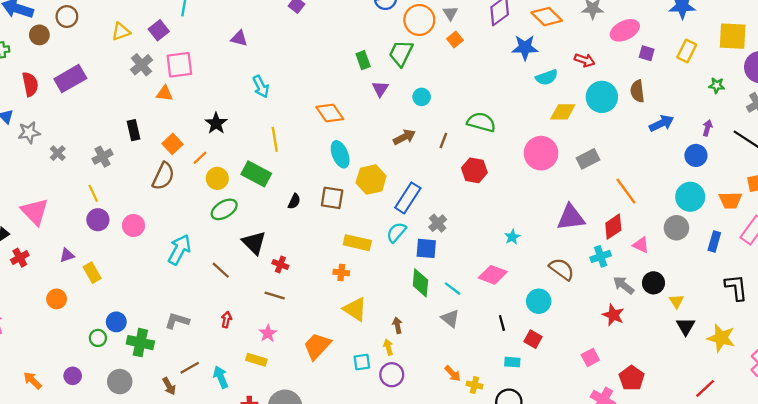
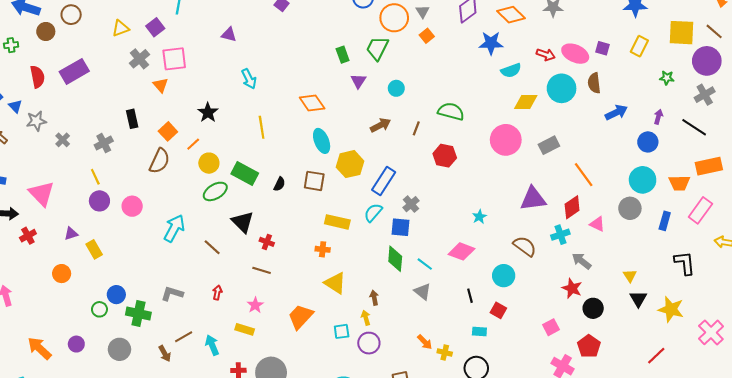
pink ellipse: (625, 30) -> (575, 54), moved, turned 50
orange triangle: (164, 93) -> (161, 85), turned 42
green rectangle: (256, 174) -> (245, 174), moved
black circle: (653, 283) -> (593, 308), moved
orange arrow: (32, 380) -> (39, 348), size x1.4

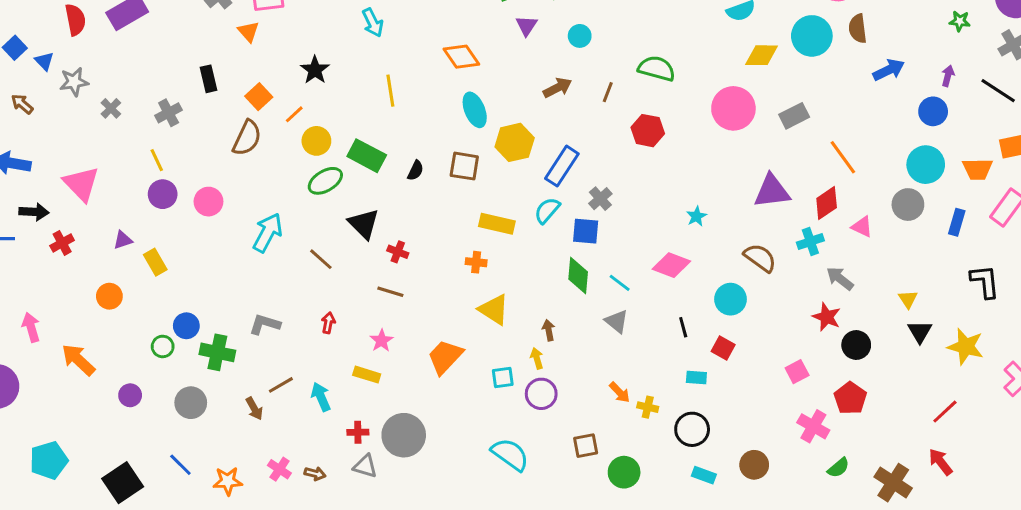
orange arrow: (39, 348) -> (78, 360), moved

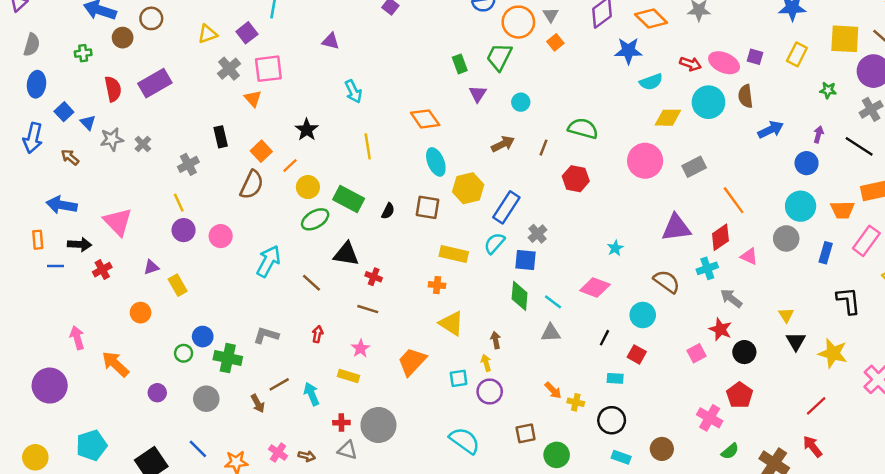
gray cross: (111, 108) -> (143, 144), moved
black triangle: (364, 224) -> (346, 254), turned -36
gray triangle: (617, 321) -> (551, 333), turned -42
black line: (683, 327) -> (604, 338), turned 42
pink square: (797, 372) -> (697, 353), moved

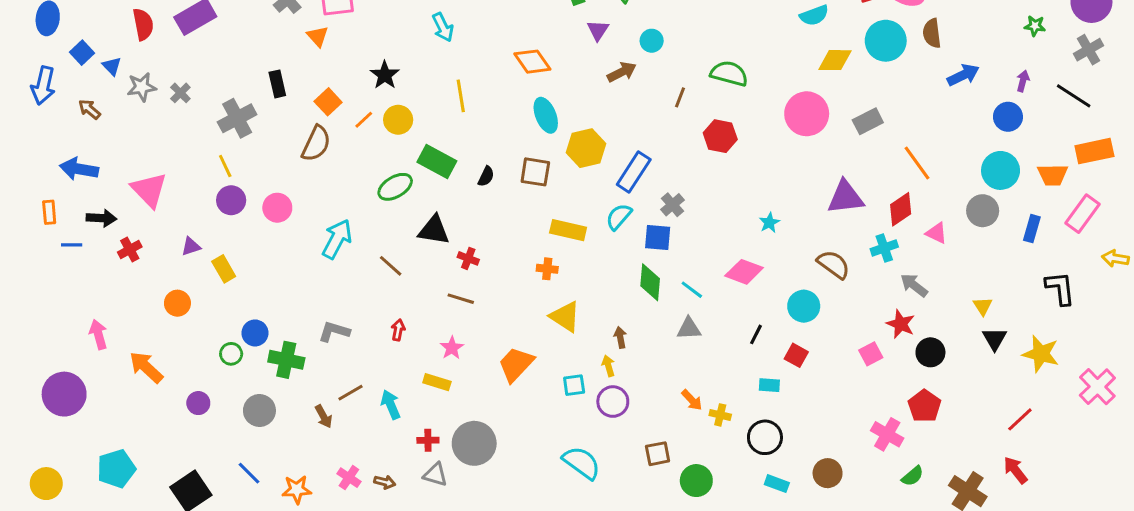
brown arrow: (503, 144) -> (622, 72), moved
gray cross: (188, 164) -> (237, 118), size x1.4
yellow circle: (308, 187) -> (398, 120), moved

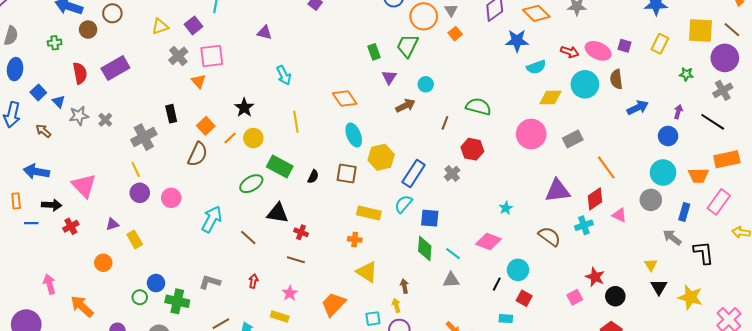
gray cross: (672, 205) -> (452, 174), moved
gray arrow: (914, 285) -> (672, 237), moved
cyan circle: (804, 306) -> (518, 270), moved

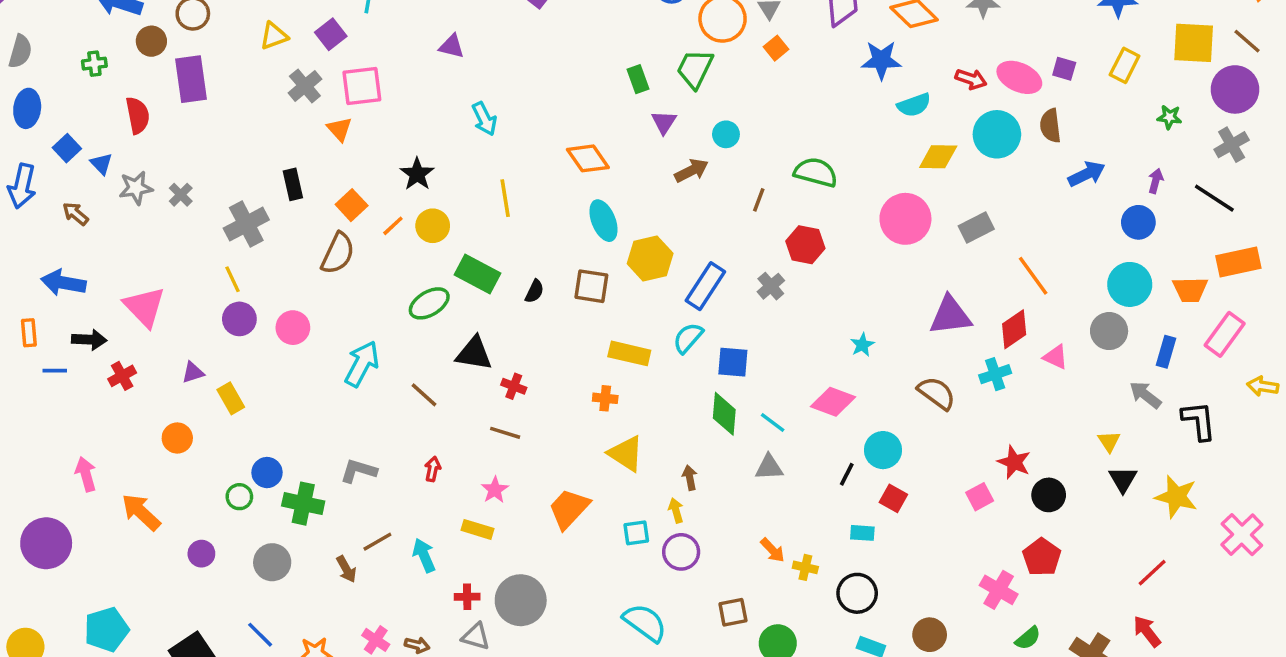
purple rectangle: (115, 68) -> (191, 79), moved, turned -68

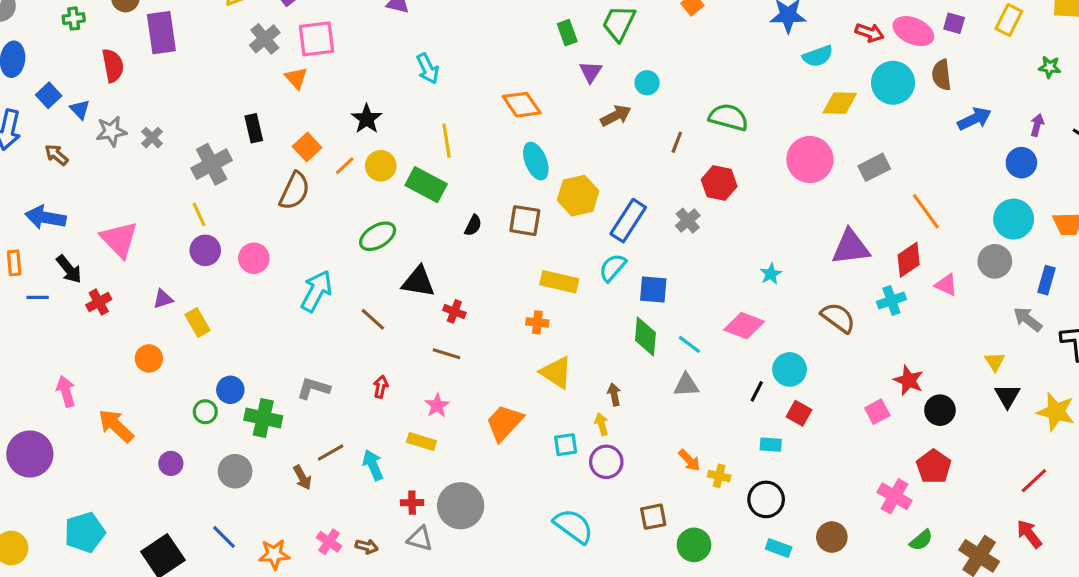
green rectangle: (478, 274) -> (426, 185), moved
black arrow: (89, 340) -> (69, 269), turned 48

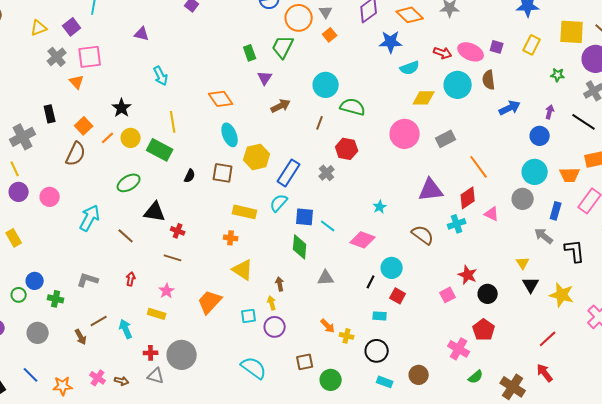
cyan circle: (647, 83) -> (326, 85), moved, size x1.6
cyan line: (689, 344) -> (328, 226), moved
green cross: (263, 418) -> (56, 299), size x0.7

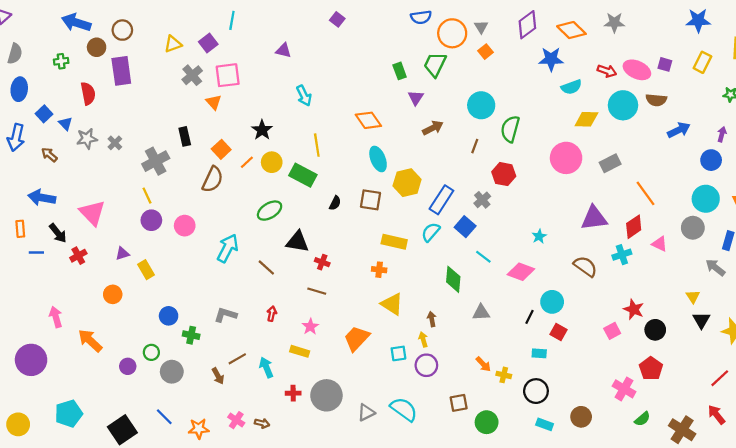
brown semicircle: (489, 80) -> (656, 100), turned -78
green semicircle: (353, 107) -> (510, 129), turned -90
blue square: (305, 217) -> (465, 227), moved, turned 36
green circle: (19, 295) -> (151, 352), moved
gray triangle: (156, 376) -> (366, 413), moved, turned -42

